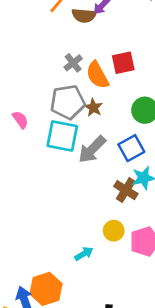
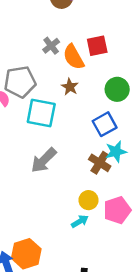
gray pentagon: (68, 102) -> (20, 82), moved
gray arrow: (92, 149) -> (44, 160), moved
cyan arrow: (84, 254) -> (80, 221), moved

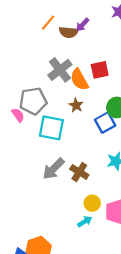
gray cross: (51, 46) -> (60, 70), size x1.6
blue square: (105, 124) -> (105, 123), moved
brown cross: (100, 163) -> (79, 172), moved

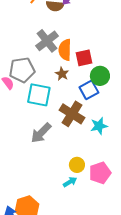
red square: (100, 70) -> (84, 58), moved
orange semicircle: (79, 80) -> (65, 50), turned 30
brown cross: (79, 172) -> (72, 114), moved, size x1.4

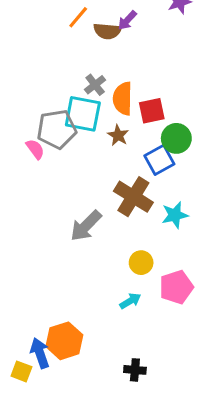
gray cross: (47, 41) -> (95, 85), size x0.6
cyan square: (39, 95) -> (83, 114), moved
yellow circle: (77, 165) -> (141, 263), moved

